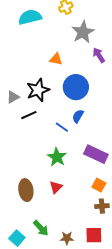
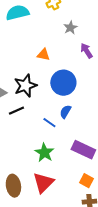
gray star: (83, 32) -> (70, 28), size x0.6
red triangle: (56, 187) -> (43, 183), size x1.6

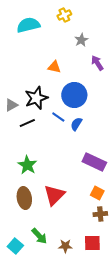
blue line: (49, 123) -> (58, 117), moved
green star: (44, 153) -> (27, 165), moved

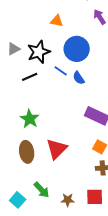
gray triangle: (11, 105) -> (14, 49), moved
blue semicircle: (76, 124) -> (79, 78), turned -64

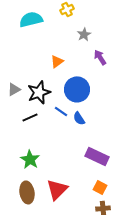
orange triangle: (57, 21) -> (57, 61), turned -48

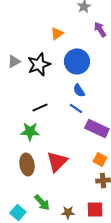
blue line: (61, 111) -> (76, 108), moved
black line: (30, 117) -> (40, 107), moved
green star: (30, 159) -> (30, 131), turned -30

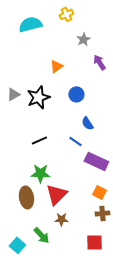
blue circle: (77, 61) -> (76, 94), size x0.6
blue semicircle: (79, 90) -> (87, 123), moved
green star: (30, 131) -> (40, 173), moved
brown star: (68, 212) -> (61, 219), moved

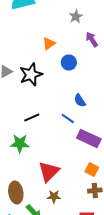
blue circle: (76, 94) -> (69, 62), moved
green star: (40, 173) -> (20, 144), moved
brown ellipse: (26, 197) -> (16, 192), moved

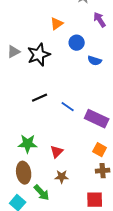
blue semicircle: (80, 100) -> (95, 61), moved, turned -40
blue line: (68, 118) -> (68, 107), moved
green star: (20, 144) -> (28, 144), moved
red triangle: (49, 172) -> (57, 152), size x0.6

